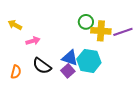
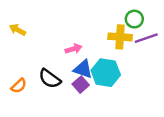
green circle: (86, 22) -> (134, 19), moved
pink arrow: (33, 41) -> (74, 49), moved
orange semicircle: (16, 72) -> (19, 86), turned 32

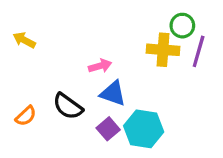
purple line: (146, 38) -> (199, 51), turned -55
cyan hexagon: (106, 73) -> (144, 129), moved
purple square: (81, 85) -> (108, 129), moved

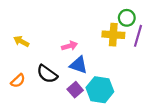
yellow arrow: (24, 40) -> (21, 41), moved

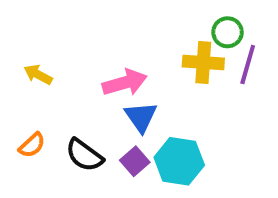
pink arrow: (70, 46) -> (125, 83), size x1.5
blue triangle: (79, 65) -> (141, 117), turned 36
black semicircle: (47, 74) -> (84, 155), moved

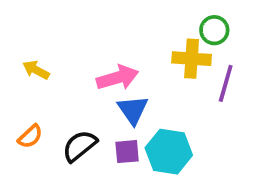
purple line: (248, 65) -> (226, 83), moved
black semicircle: (84, 155) -> (80, 146), turned 105
purple square: (135, 161) -> (127, 152), turned 36

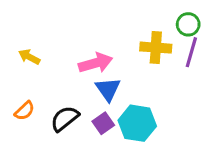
green circle: (214, 30) -> (188, 24), moved
purple line: (226, 83) -> (191, 52), moved
purple square: (127, 152) -> (103, 123), turned -30

